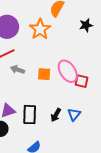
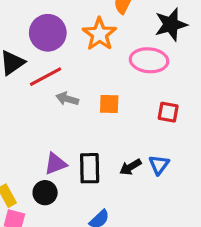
black star: (86, 25) -> (171, 24), size x1.5
pink ellipse: (68, 71) -> (149, 60), moved, turned -50
black arrow: (56, 115) -> (130, 167), turned 32

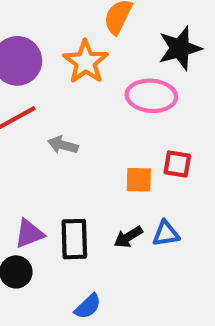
gray arrow: (67, 99) -> (63, 145), moved
orange square: (109, 104) -> (139, 180), moved
blue triangle: (159, 165) -> (166, 234), turned 45

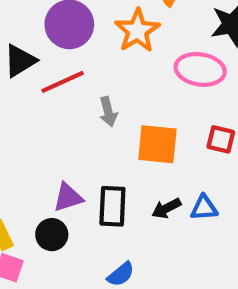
gray arrow: (63, 145) -> (108, 112), turned -124
orange square: (139, 180) -> (157, 144), moved, size x1.5

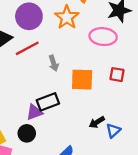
black rectangle: (112, 206) -> (48, 102), moved, turned 70
black arrow: (166, 208) -> (97, 122), moved
blue triangle: (204, 208) -> (113, 131), moved, turned -35

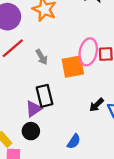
pink ellipse: (103, 37) -> (88, 52), moved, turned -70
black rectangle: (48, 102) -> (45, 96), turned -70

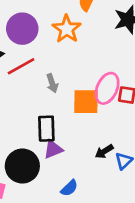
purple triangle: (34, 109) -> (53, 149), moved
black circle: (31, 131) -> (22, 166), size x1.6

